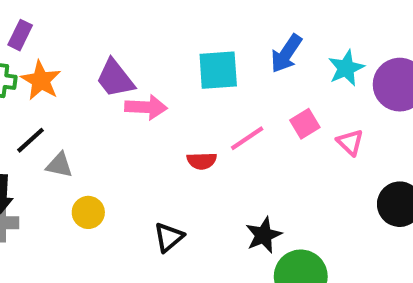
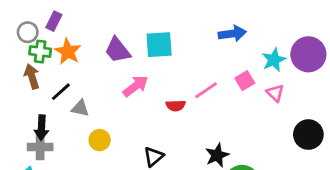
blue arrow: (286, 54) -> (232, 34), turned -132
cyan star: (346, 68) -> (274, 60), moved
cyan square: (218, 70) -> (159, 45), moved
pink arrow: (146, 107) -> (136, 86), moved, turned -40

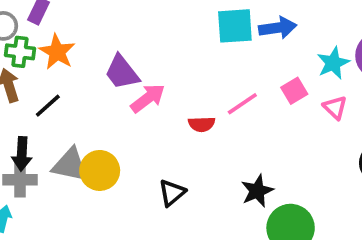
cyan square: (159, 45) -> (235, 26), moved
purple trapezoid: (118, 50) -> (122, 72), moved
gray triangle: (80, 108) -> (70, 165), moved, size x1.5
yellow circle: (100, 140) -> (100, 170), size x1.4

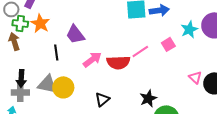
pink arrow: (148, 98) -> (92, 59), moved
black line: (48, 106) -> (56, 52), moved, turned -56
pink triangle: (335, 107) -> (195, 77), moved
red semicircle: (202, 124) -> (118, 62), size x1.6

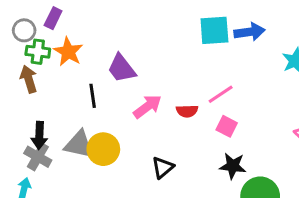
pink square: (168, 44) -> (227, 126), moved, turned -32
red semicircle: (118, 62) -> (187, 111), size x0.6
gray cross: (20, 92) -> (38, 157), turned 30
black star: (148, 98) -> (233, 166), turned 30

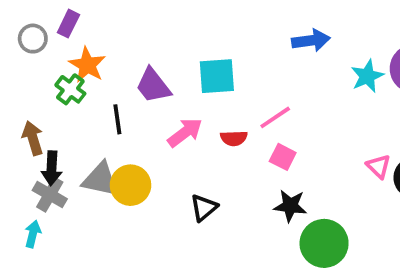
cyan square: (214, 30) -> (217, 76), moved
green cross: (38, 52) -> (70, 89), moved, turned 30
brown arrow: (29, 79) -> (33, 138), moved

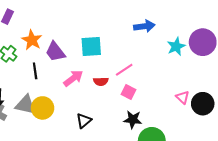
orange star: (87, 65) -> (32, 40), moved

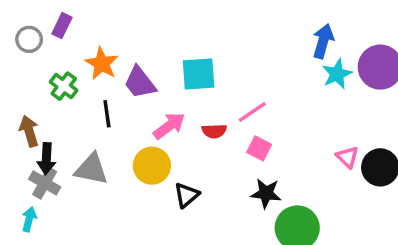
blue arrow: (144, 26) -> (323, 41), moved, turned -66
yellow circle: (43, 108) -> (152, 166), moved

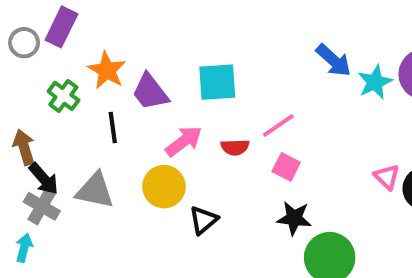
purple rectangle: (62, 26) -> (61, 27), size x1.4
blue arrow: (323, 41) -> (334, 60), moved, turned 116
black arrow: (46, 159) -> (44, 179), turned -44

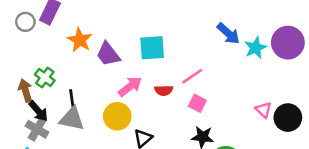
green cross: (63, 96) -> (45, 77), moved
black line: (113, 127) -> (72, 99), moved

